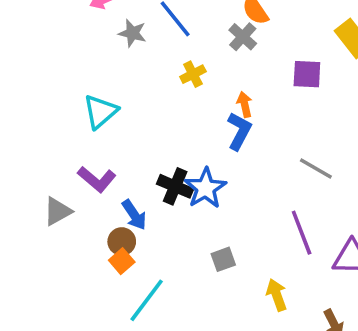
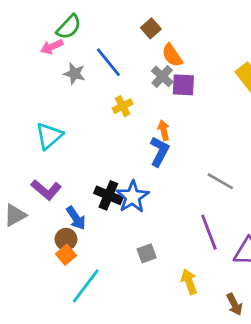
purple square: (307, 74) -> (183, 85), moved

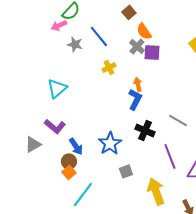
black cross: (108, 195) -> (145, 130), moved
blue star: (132, 197) -> (110, 143), moved
yellow arrow: (189, 282) -> (156, 191), size x1.5

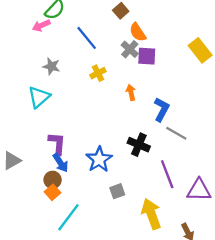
gray star: (75, 44) -> (51, 66), moved
blue L-shape: (135, 99) -> (162, 109), moved
purple L-shape: (55, 126) -> (57, 144), moved, turned -125

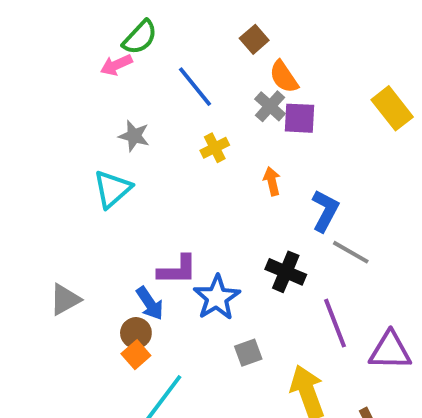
purple L-shape: (57, 144) -> (177, 270), moved, turned 85

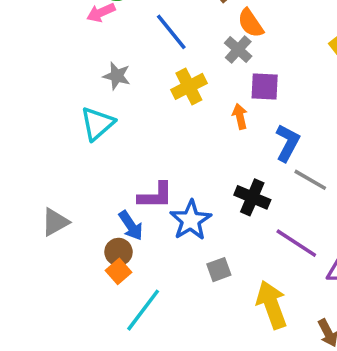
purple square: (300, 118) -> (265, 86), moved
yellow cross: (215, 148) -> (189, 86), size x1.4
purple line: (335, 323) -> (296, 243), turned -36

